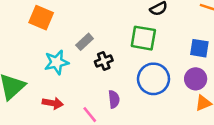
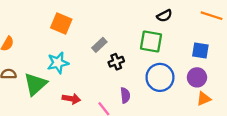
cyan star: (57, 62) -> (58, 63), moved

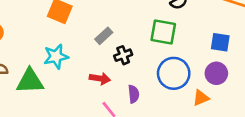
green triangle: (35, 84) -> (30, 81), turned 40
red arrow: (71, 99) -> (100, 79), moved
orange triangle: (204, 99) -> (201, 98), moved

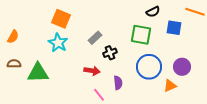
blue square: (220, 42) -> (174, 28), moved
cyan star: (56, 57) -> (58, 43), moved, turned -30

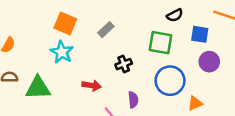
gray rectangle: (95, 38) -> (106, 30), moved
purple circle: (182, 67) -> (209, 62), moved
red arrow: (92, 71) -> (92, 85), moved

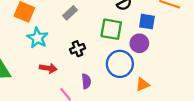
gray rectangle: (106, 30) -> (70, 13), moved
cyan star: (62, 52) -> (37, 38), moved
purple circle: (209, 62) -> (139, 43), moved

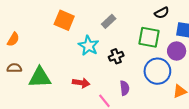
cyan star: (37, 38) -> (89, 46), moved
red arrow: (48, 68) -> (81, 83), moved

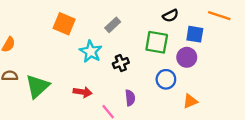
blue circle: (157, 71) -> (166, 79), size x0.7
green triangle: (40, 78) -> (37, 86), turned -40

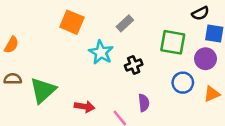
black semicircle: (171, 16) -> (200, 13), moved
red arrow: (83, 92) -> (85, 107), moved
orange triangle: (190, 101) -> (212, 94), moved

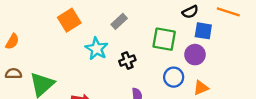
orange square: (72, 22) -> (69, 20), turned 35

